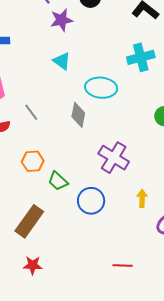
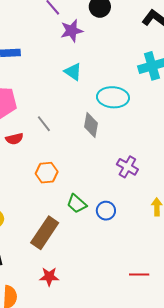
purple cross: (114, 158) -> (127, 167), size x0.7
green trapezoid: (58, 181) -> (77, 204), moved
blue circle: (91, 201) -> (106, 211), size x0.7

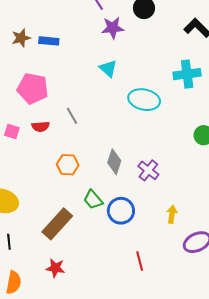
gray diamond: (91, 125) -> (114, 162), moved
blue circle: (106, 211) -> (121, 211), size x1.4
red line: (139, 274) -> (140, 261), moved, turned 66

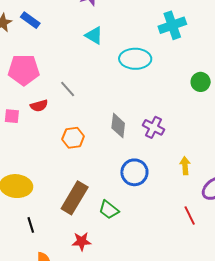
blue rectangle: (49, 41) -> (30, 20), turned 42
green trapezoid: (93, 200) -> (109, 210), moved
red line: (140, 261) -> (190, 215), moved

